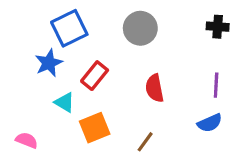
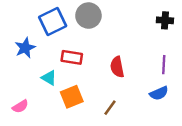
gray circle: (140, 28) -> (88, 16), moved
blue star: (49, 63) -> (25, 48), moved
red rectangle: (95, 76) -> (72, 57), turned 60
pink semicircle: (27, 140) -> (20, 106), turned 126

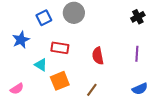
black cross: (165, 20) -> (138, 17), turned -32
blue square: (53, 22) -> (44, 18), size x0.7
blue semicircle: (159, 93) -> (140, 89), moved

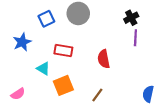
black cross: (138, 17) -> (131, 18), moved
purple line: (137, 54) -> (135, 38), moved
blue semicircle: (140, 89) -> (148, 94), turned 126

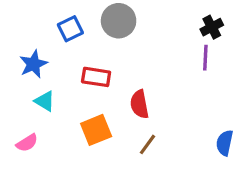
black cross: (131, 18) -> (212, 27), moved
red semicircle: (104, 59) -> (139, 104), moved
cyan triangle: (43, 69) -> (45, 101), moved

